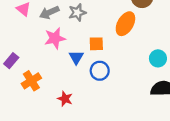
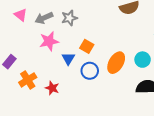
orange ellipse: (125, 24) -> (116, 63), moved
orange square: (96, 44) -> (87, 46), turned 32
red star: (65, 99) -> (52, 88), moved

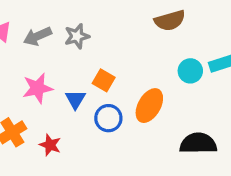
pink star: (49, 41) -> (38, 88), moved
cyan circle: (143, 60) -> (190, 71), moved

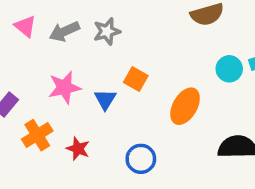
blue circle: (108, 118) -> (141, 159), moved

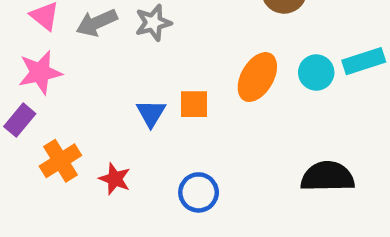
orange square: (136, 79) -> (194, 104), moved, turned -30
pink star: (64, 87) -> (40, 72), moved
orange ellipse: (185, 106) -> (257, 77), moved

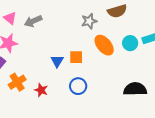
gray star: (153, 23) -> (89, 21), moved
orange ellipse: (257, 77) -> (104, 45), turned -70
blue circle: (199, 192) -> (78, 86), moved

